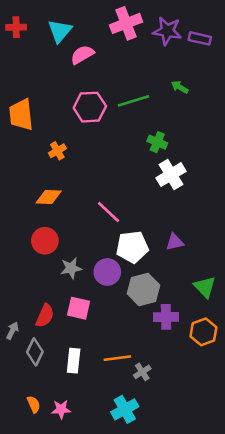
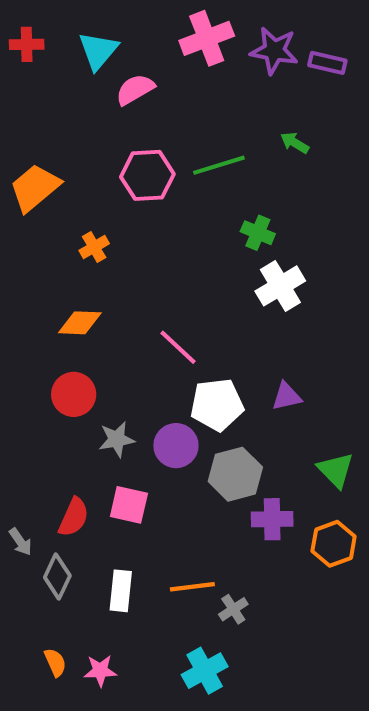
orange trapezoid: (21, 115) -> (35, 188), turned 56
gray arrow: (12, 331) -> (20, 542), turned 119

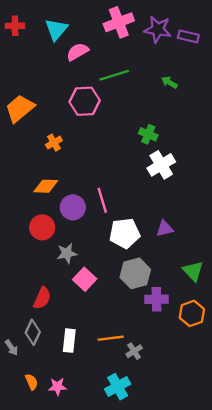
green line: (219, 165) -> (114, 75), moved
pink line: (178, 347) -> (102, 200), turned 30
purple circle: (176, 446) -> (73, 207), moved
pink square: (129, 505) -> (85, 279), moved, turned 30
gray arrow: (20, 542) -> (12, 348), moved

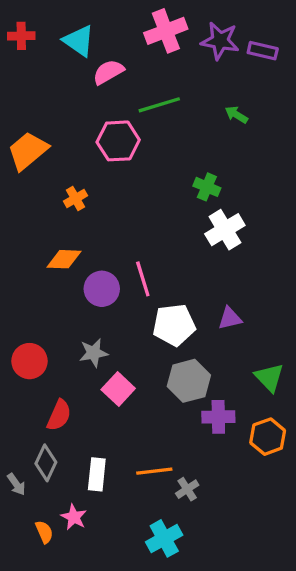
cyan triangle: (56, 29) -> (79, 41), turned -35
red circle: (42, 227) -> (29, 361), moved
pink star: (57, 387) -> (74, 517), moved, turned 30

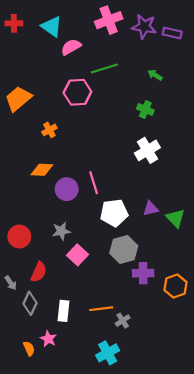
green cross: (207, 187) -> (145, 109), moved
green triangle: (269, 377) -> (175, 218), moved
gray arrow: (16, 484) -> (11, 283), moved

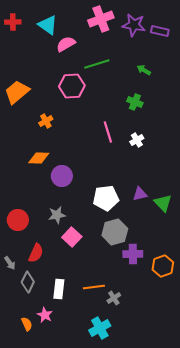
white cross: (147, 150) -> (137, 140), size x0.6
pink line: (94, 183) -> (108, 132), moved

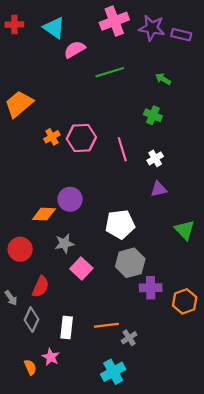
pink hexagon: (72, 86) -> (81, 138), moved
orange diamond: (39, 158) -> (44, 214), moved
purple triangle: (140, 194) -> (159, 189), moved

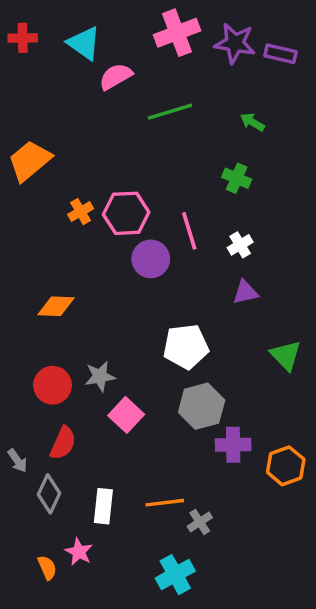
purple circle: (70, 199) -> (151, 259), moved
orange diamond: (44, 214) -> (56, 306), moved
red circle: (20, 249) -> (53, 385), moved

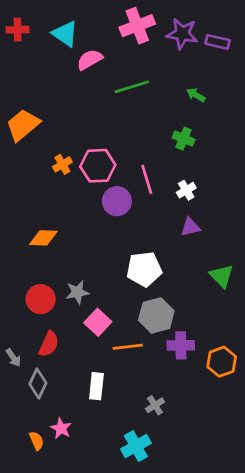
orange line: (165, 503) -> (128, 347), moved
white rectangle: (103, 506) -> (96, 386), moved

